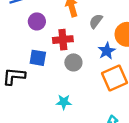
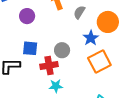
red cross: (63, 40) -> (49, 65), moved

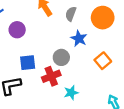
blue star: (91, 38) -> (79, 39), moved
orange square: (99, 62) -> (103, 61), size x0.7
cyan star: (56, 86) -> (71, 93), moved

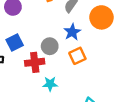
orange square: (103, 61) -> (77, 56), moved
blue square: (28, 63) -> (15, 42), turned -35

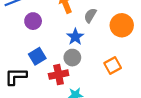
blue star: (72, 32) -> (75, 37), moved
orange square: (77, 56) -> (113, 66), moved

